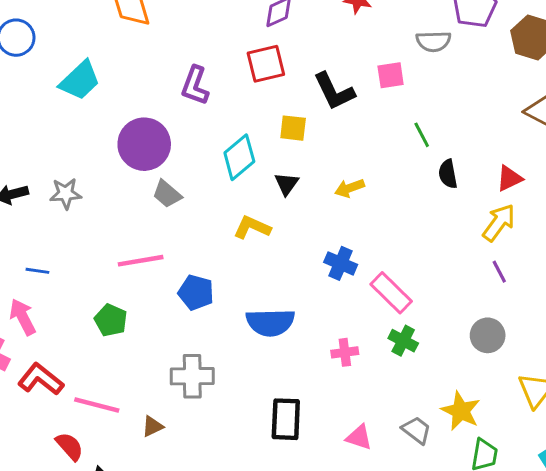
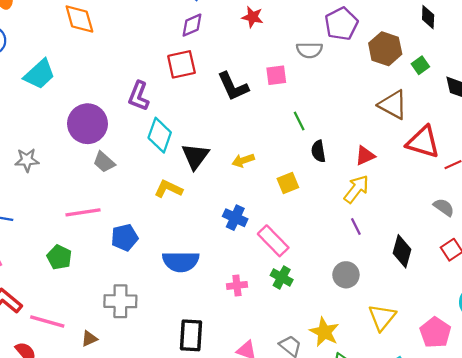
purple L-shape: (195, 86) -> (139, 96), moved
yellow square: (293, 128) -> (288, 183), moved, turned -30
cyan diamond: (239, 157) -> (160, 135), turned -32
black triangle: (287, 184) -> (195, 156), size x1.5
blue pentagon: (196, 292) -> (125, 237), turned -30

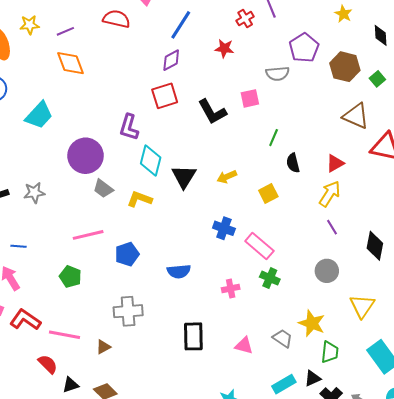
green line: (299, 121) -> (274, 138), turned 54
yellow L-shape: (168, 189) -> (140, 199), moved
blue semicircle: (181, 261) -> (179, 271), size x0.7

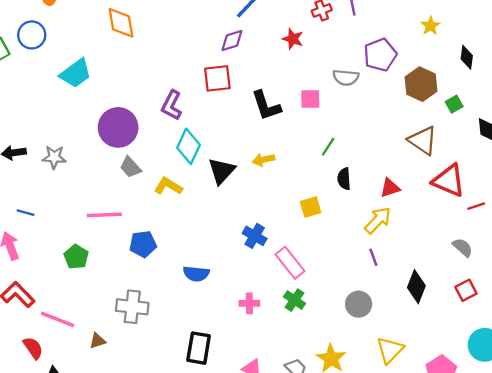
yellow arrow: (227, 177) -> (264, 160), moved

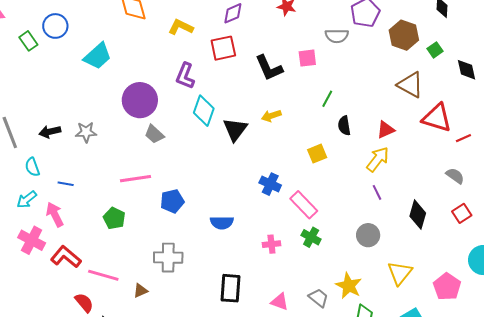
yellow L-shape: (168, 186) -> (181, 27), moved

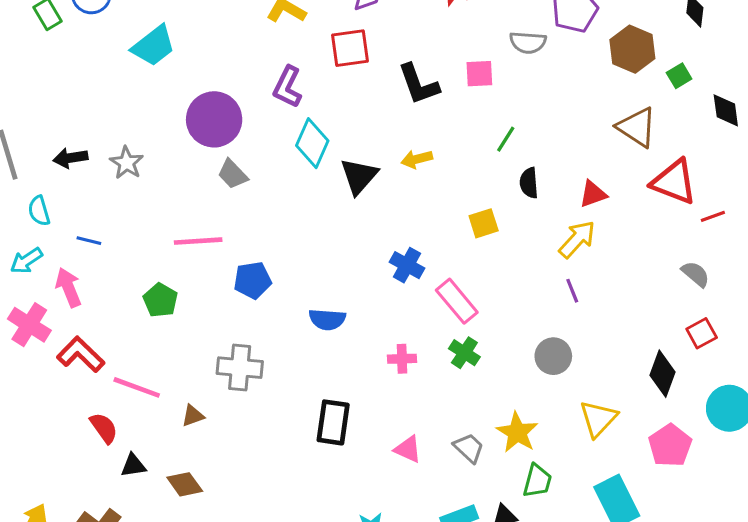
gray star: (86, 132) -> (127, 163), turned 30
black diamond: (418, 215) -> (662, 374), moved

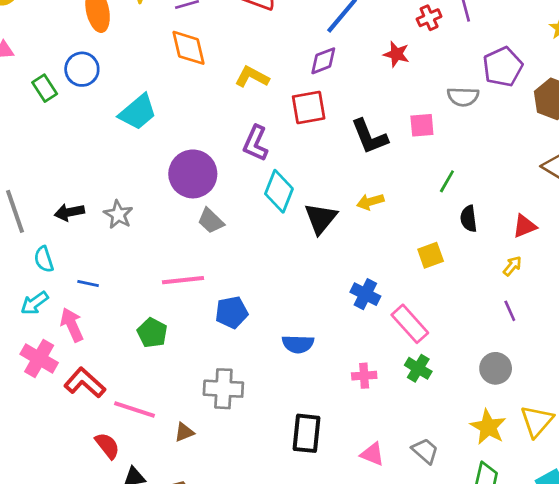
yellow arrow: (577, 239) -> (512, 266), size x0.6
yellow star: (517, 432) -> (488, 427), moved

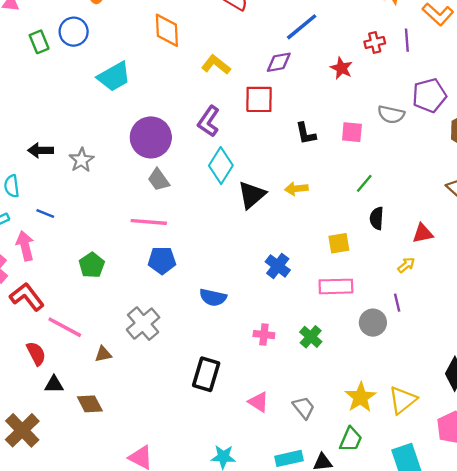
black L-shape: (369, 137) -> (306, 133), size x0.7
pink line: (183, 280) -> (149, 222), moved
pink rectangle: (410, 324) -> (336, 286), moved, turned -60
gray circle: (496, 368) -> (373, 323), moved
gray cross: (223, 389) -> (143, 324), turned 36

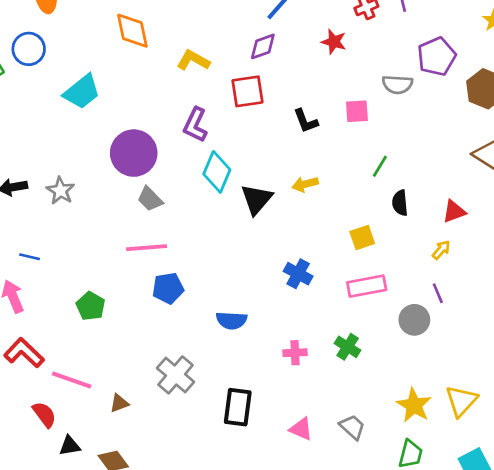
gray cross: (143, 324) -> (176, 375), moved

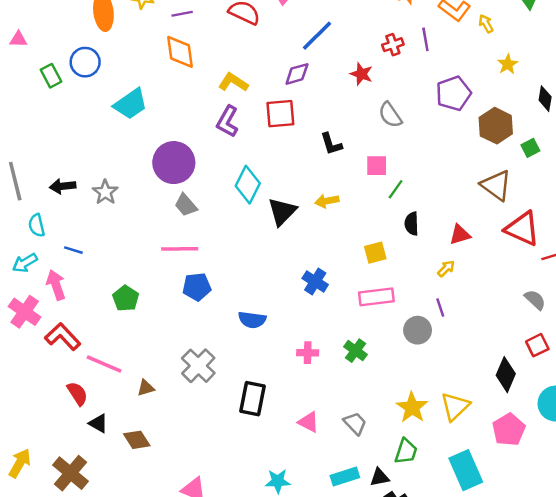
gray semicircle: (397, 85) -> (390, 115), moved, turned 48
pink square: (357, 111) -> (377, 166), moved
purple L-shape: (195, 125) -> (227, 121), moved
black triangle: (70, 446) -> (98, 423), turned 36

